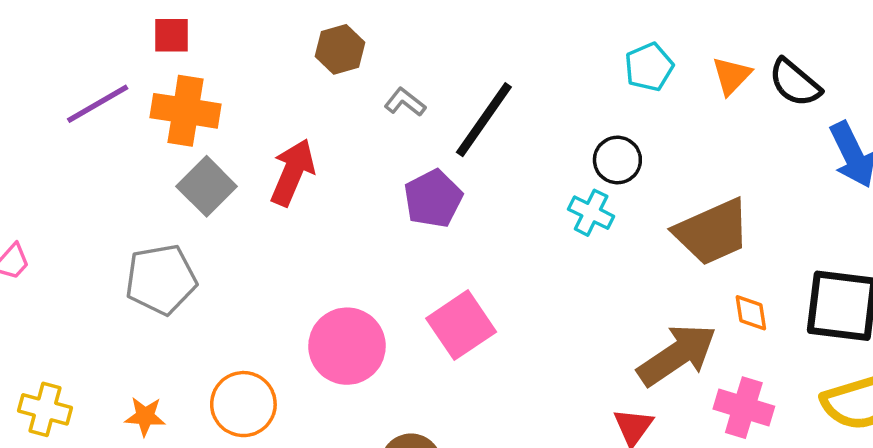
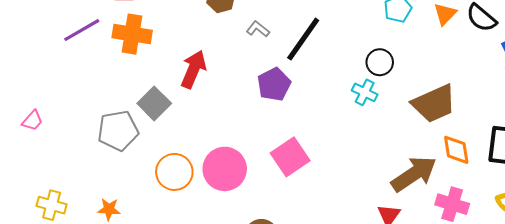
gray square: (207, 186) -> (154, 103), moved
orange diamond: (751, 313) -> (456, 150), size x1.4
orange circle: (243, 404) -> (174, 172), moved

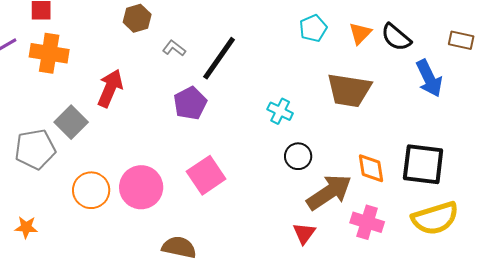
black circle: (380, 62) -> (298, 156), moved
brown trapezoid: (434, 103) -> (349, 90), moved, turned 33

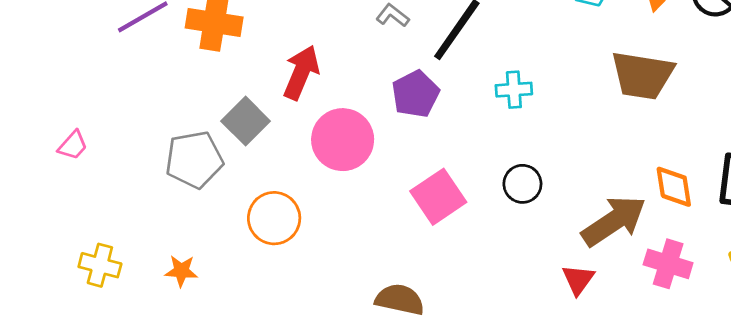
cyan cross: (280, 111) -> (514, 90), moved, turned -30
black circle: (298, 156) -> (522, 184), moved
pink circle: (141, 187) -> (343, 140), moved

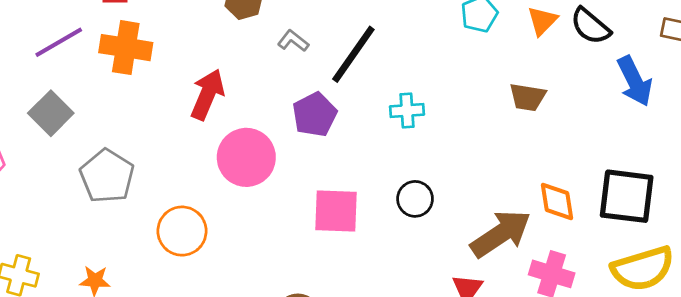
brown trapezoid: (642, 75) -> (528, 97), size x0.6
gray square: (246, 121) -> (51, 113), moved
gray pentagon: (194, 160) -> (107, 176), turned -30
pink square: (438, 197) -> (336, 211), turned 36

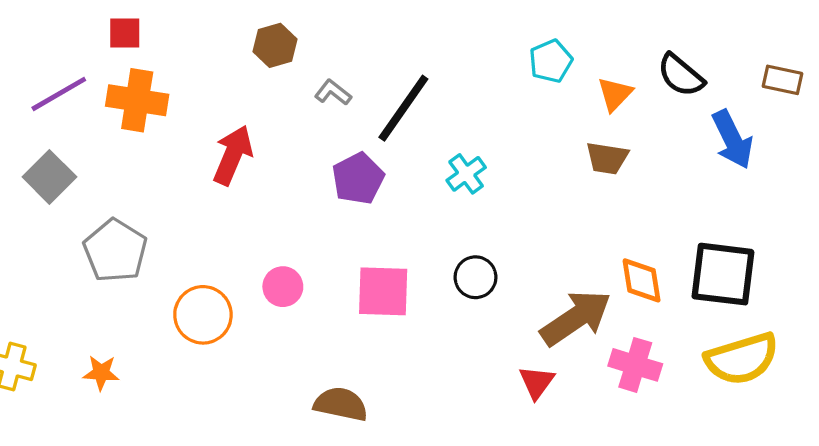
orange triangle: (542, 21) -> (615, 94), moved
cyan cross: (407, 111) -> (466, 174), turned -32
pink circle: (246, 157) -> (283, 287), moved, size x0.6

